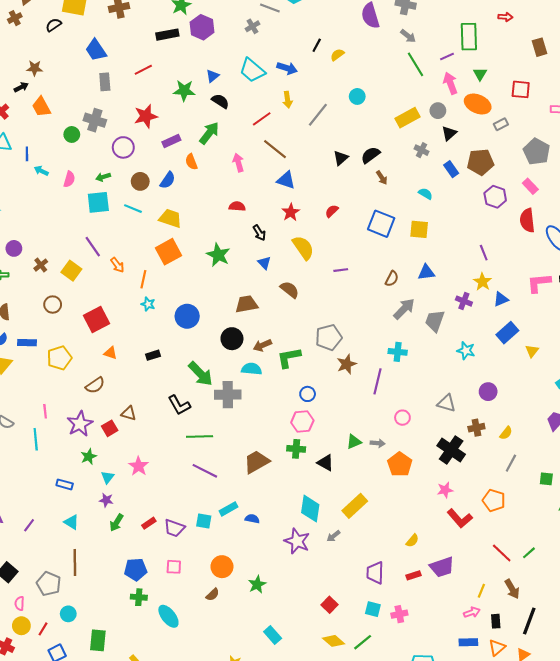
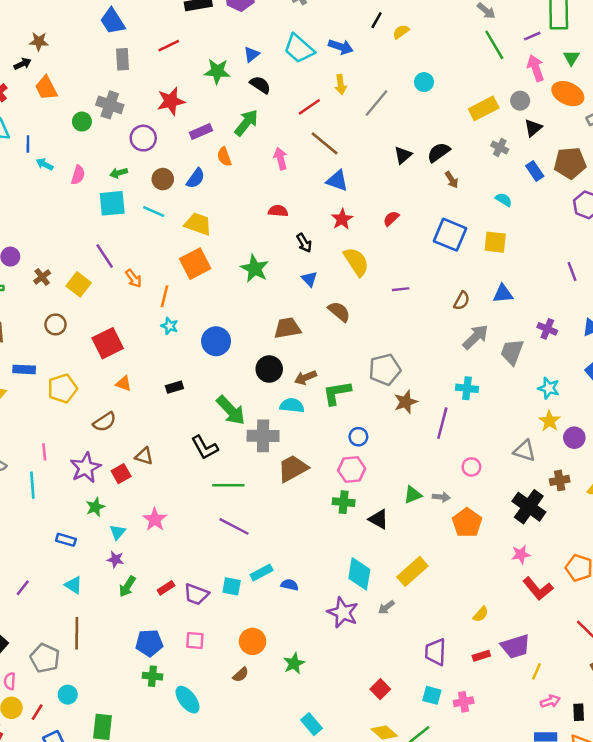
yellow star: (483, 282) -> (549, 421), moved
brown trapezoid: (257, 462) -> (293, 468), moved
yellow line: (481, 591) -> (536, 671), moved

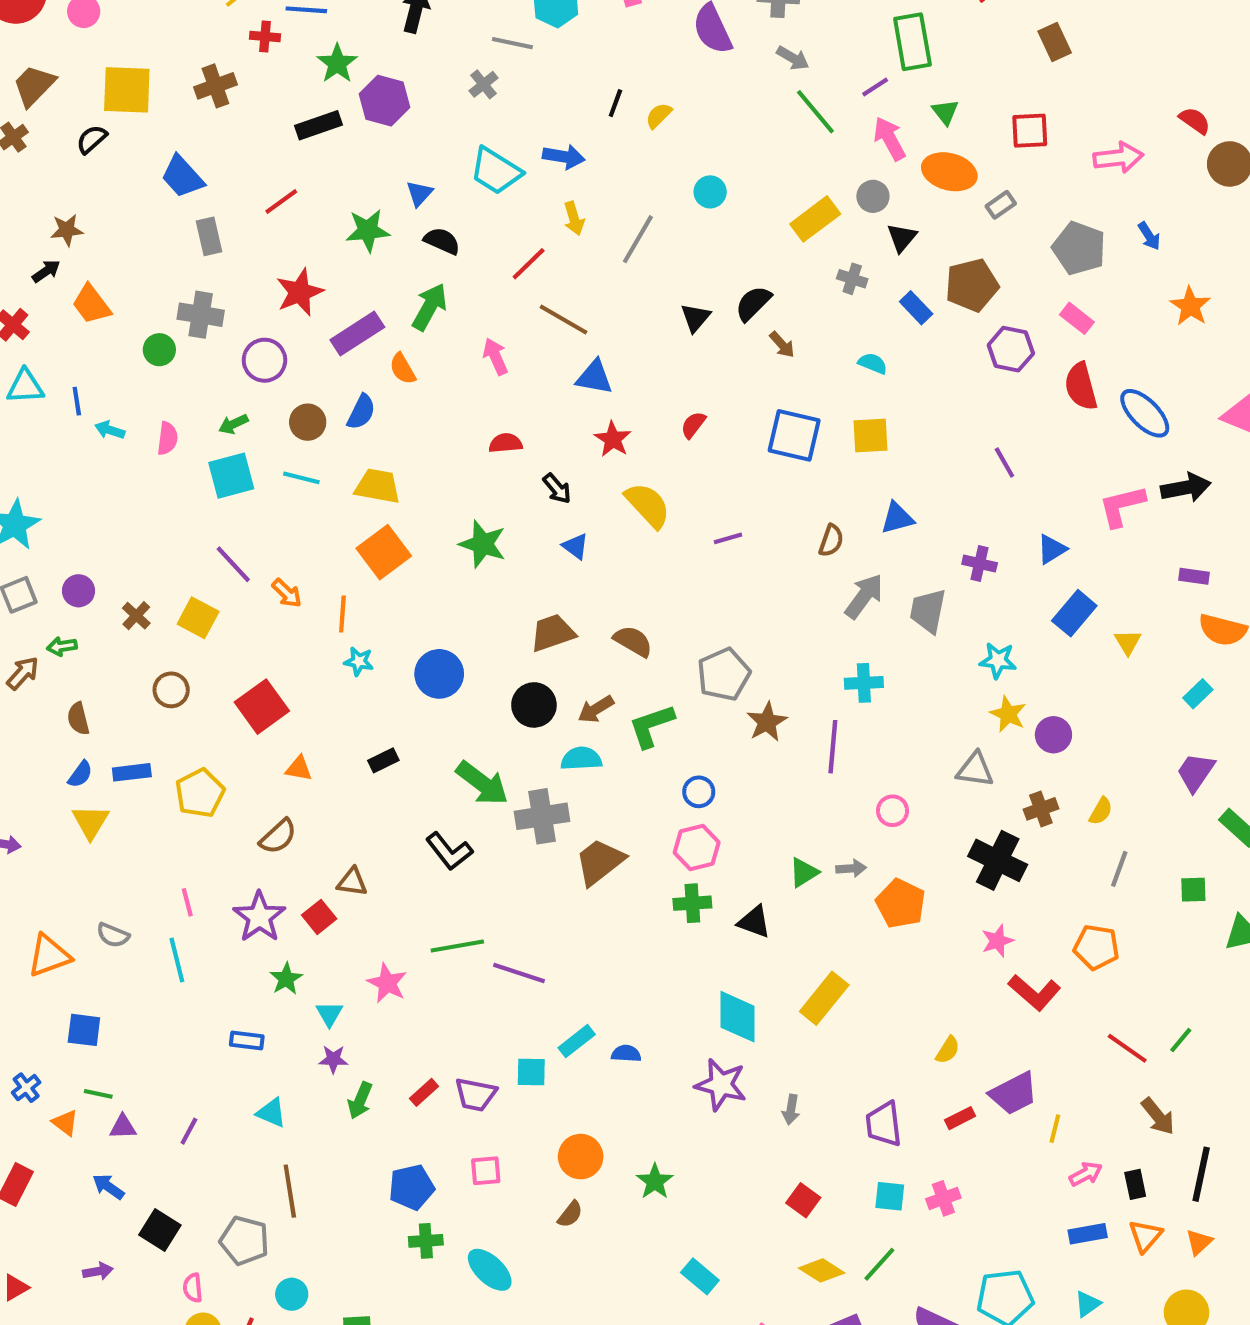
purple rectangle: (201, 131) -> (357, 334), size x1.4
brown semicircle: (339, 312) -> (633, 641), moved
green line: (228, 485) -> (457, 946), moved
gray arrow: (386, 607) -> (791, 1110), moved, turned -35

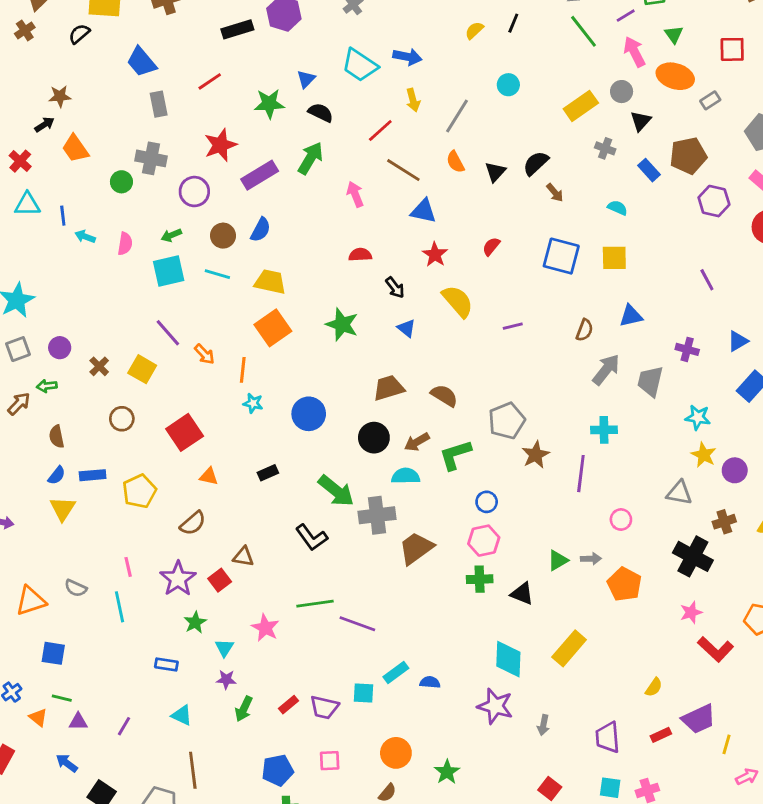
black line: (615, 103) -> (513, 23), moved
orange semicircle: (403, 369) -> (455, 162), moved

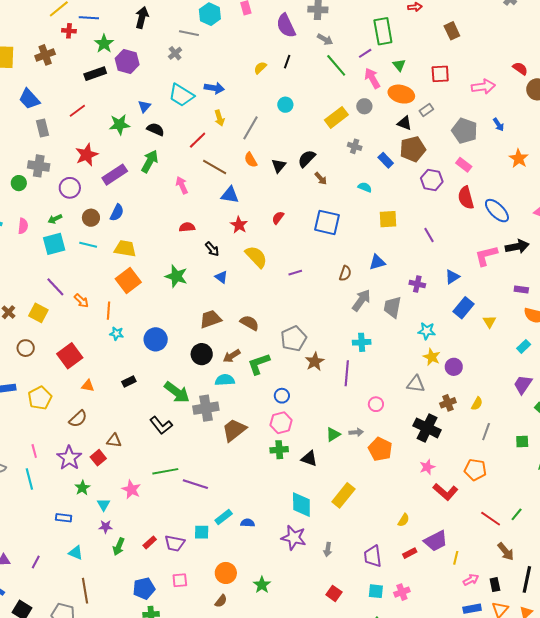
black triangle: (641, 121) -> (404, 123), moved, turned -49
yellow square: (614, 258) -> (388, 219), moved

